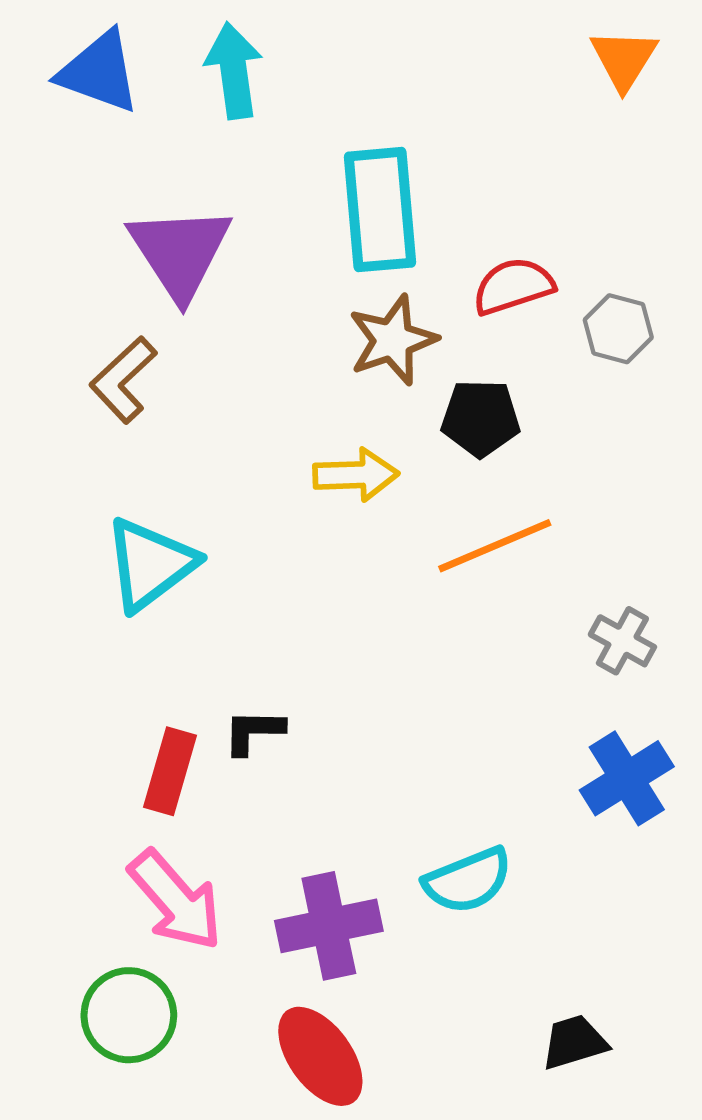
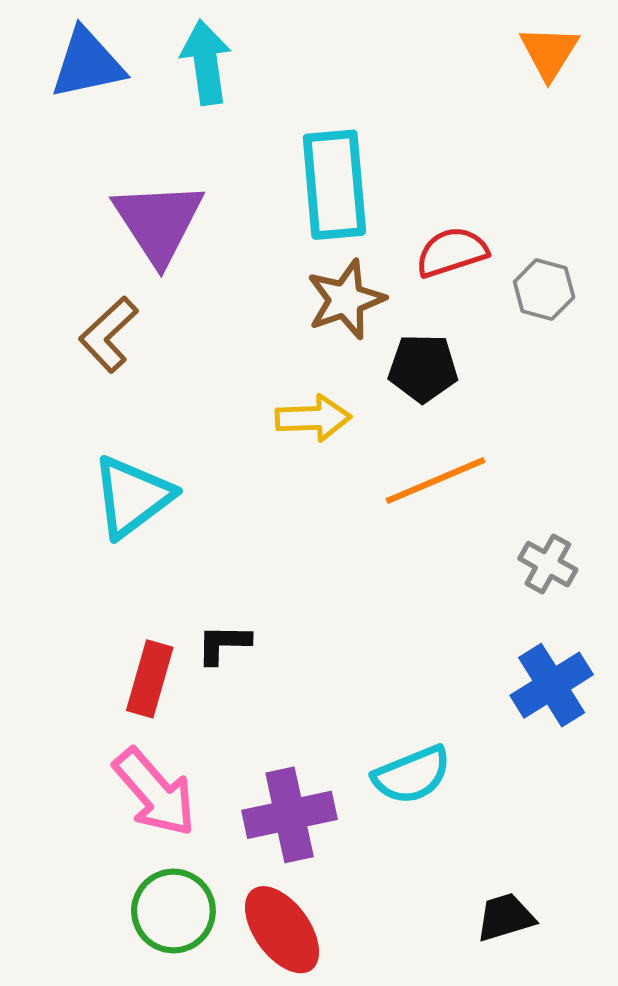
blue triangle: (99, 72) -> (87, 64), turned -32
green circle: (129, 1015) -> (173, 911), moved

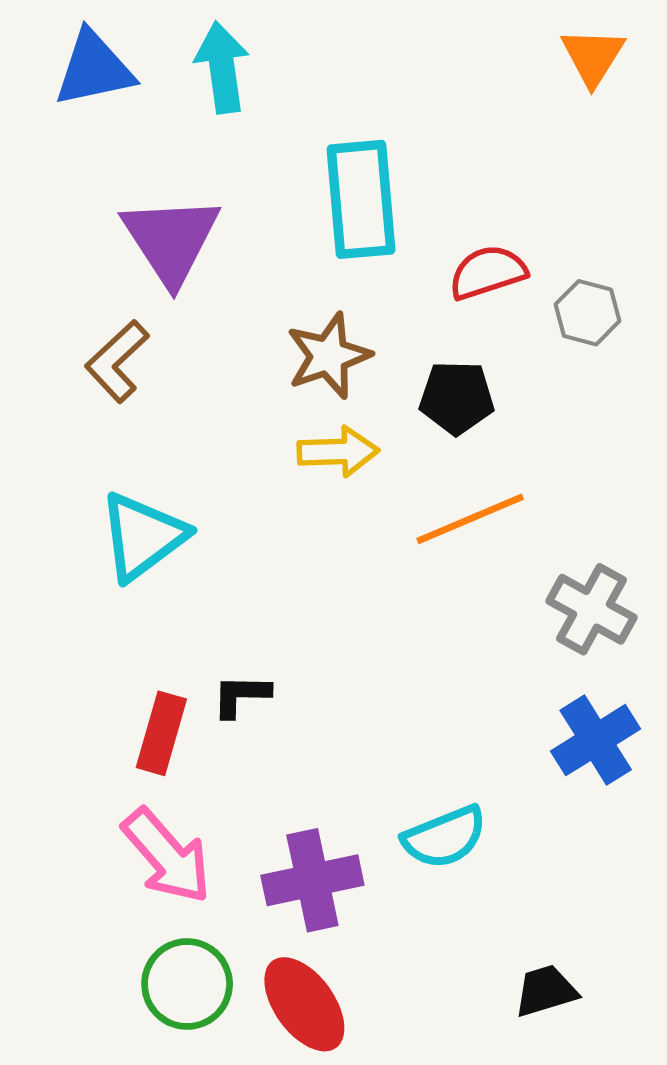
brown star: (346, 300) -> (329, 356), moved
gray cross: (548, 564) -> (591, 609), size x1.4

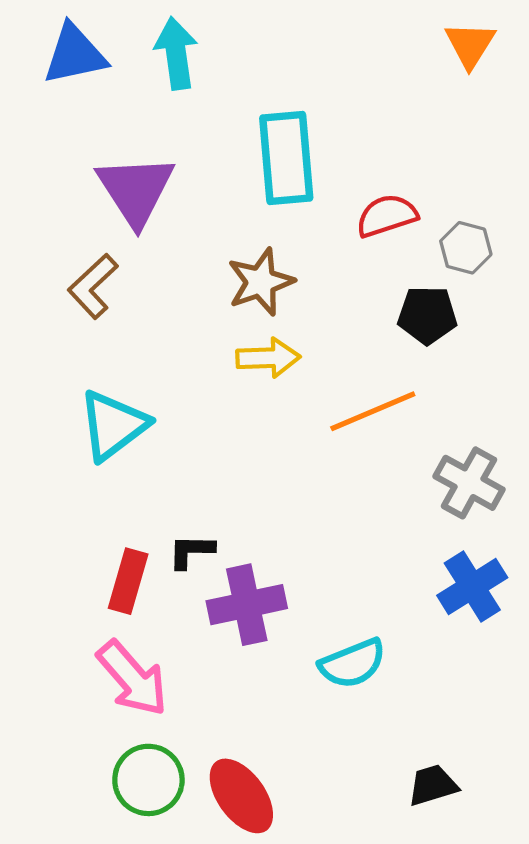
black pentagon: (457, 398) -> (427, 315), moved
purple cross: (312, 880) -> (247, 605), moved

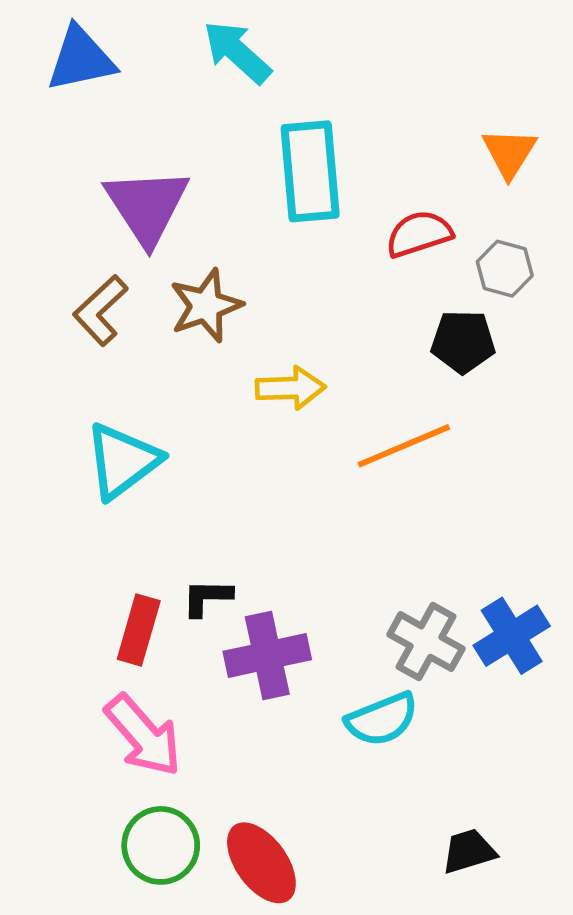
orange triangle: (470, 45) -> (509, 153), moved
cyan arrow: (176, 53) -> (237, 52), moved, turned -40
brown star: (261, 282) -> (206, 306), moved
gray cross: (469, 483) -> (426, 642), moved

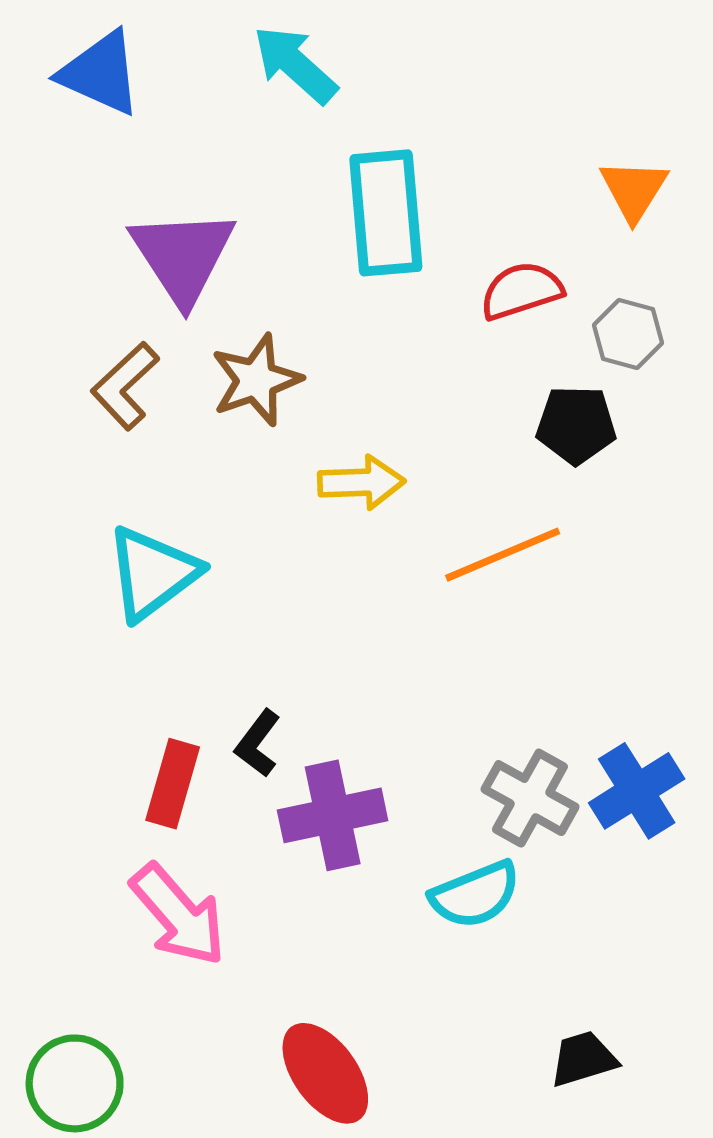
blue triangle: (81, 59) -> (101, 73), turned 36
black L-shape: (207, 598) -> (258, 743), turned -54
green circle: (161, 845) -> (75, 1083), moved

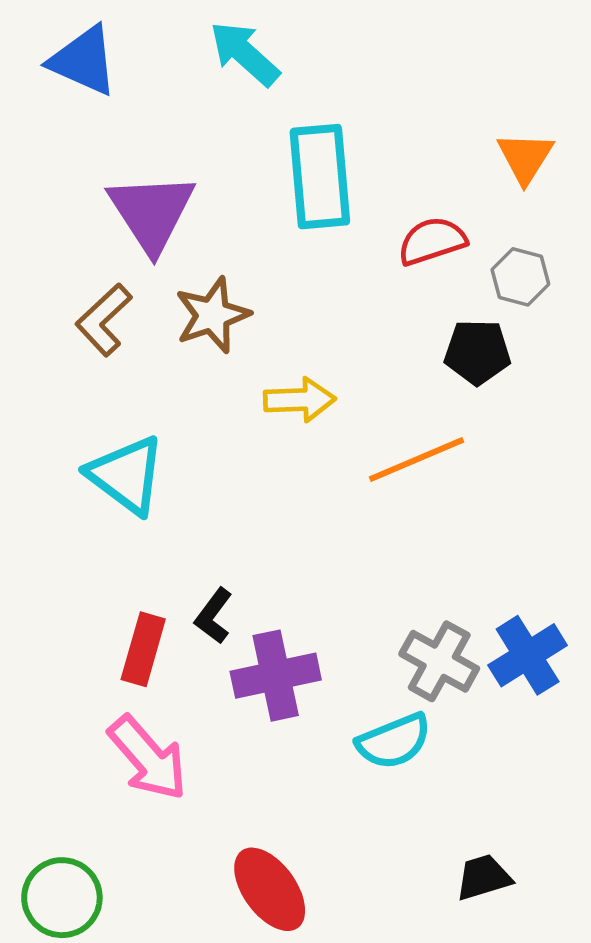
cyan triangle: (152, 573) -> (126, 475), turned -46

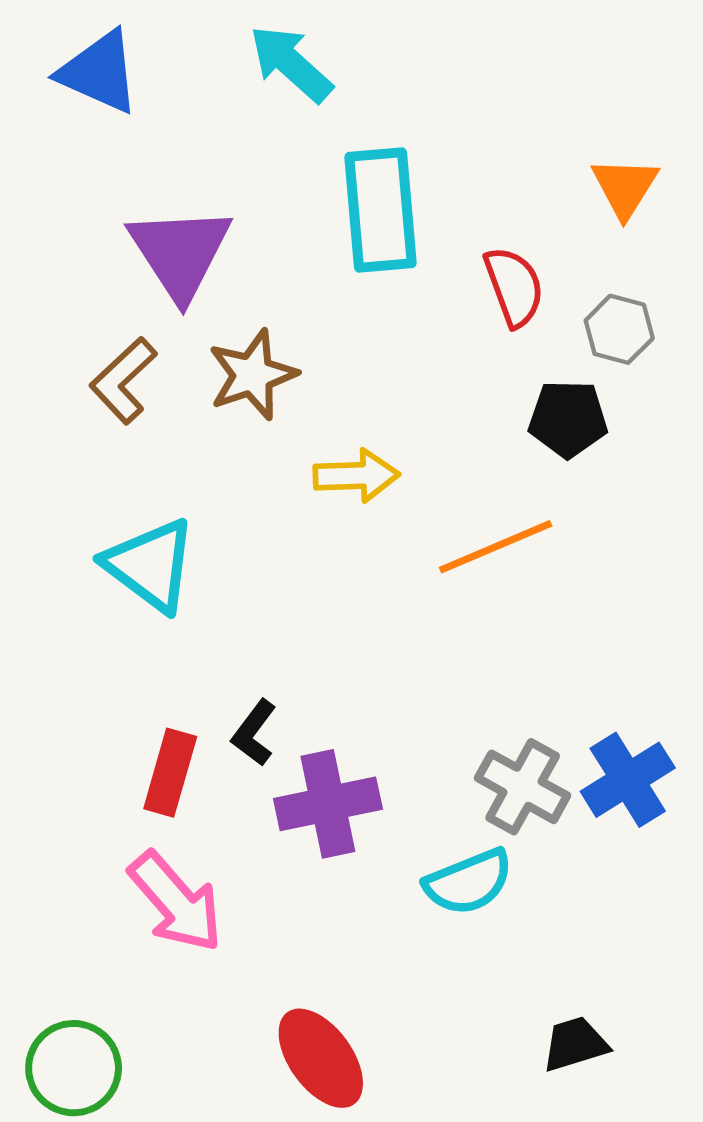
red semicircle: (432, 241) -> (514, 287), turned 88

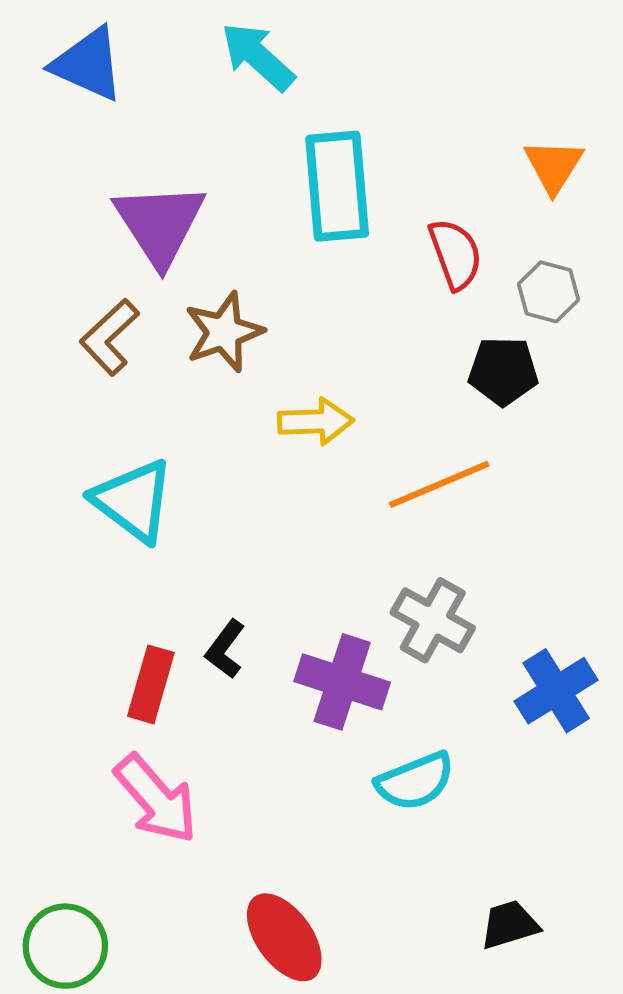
gray cross: (523, 787) -> (433, 620), moved
purple cross: (328, 804) -> (342, 682), moved, turned 30

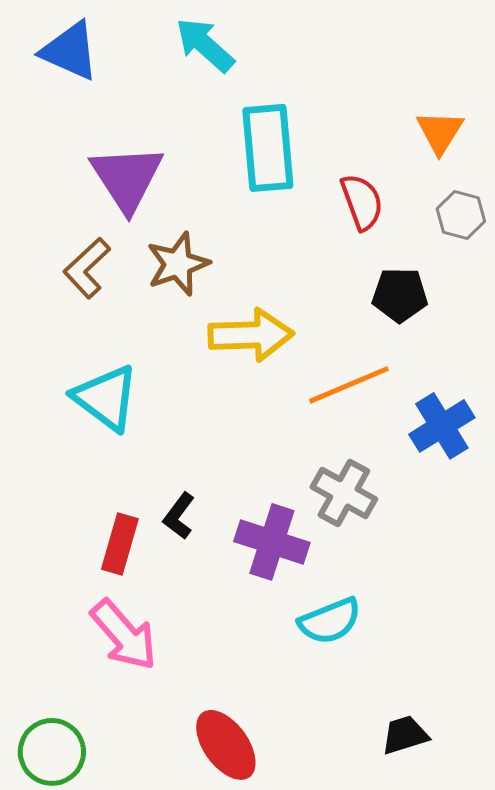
gray hexagon: (549, 292) -> (461, 215), moved
yellow arrow: (316, 421) -> (251, 335), size x1.4
blue cross: (556, 691) -> (442, 426), moved

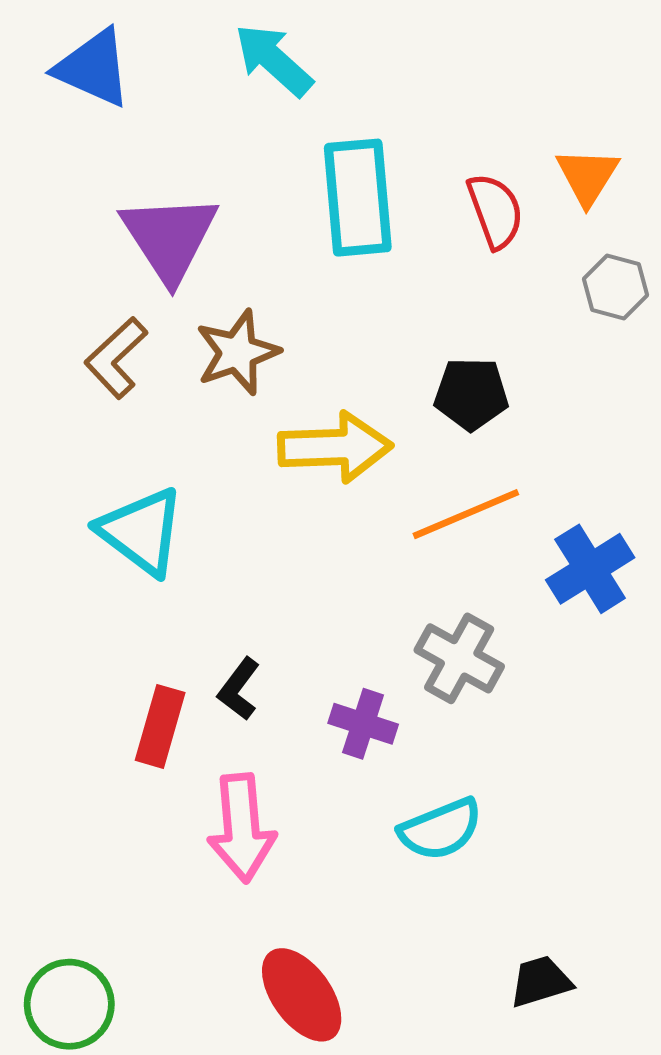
red semicircle: (362, 202) -> (495, 211), moved
black pentagon: (400, 295) -> (471, 394), moved
purple cross: (272, 542) -> (363, 724), size x0.7
pink arrow: (124, 635) -> (242, 828), moved, turned 36

